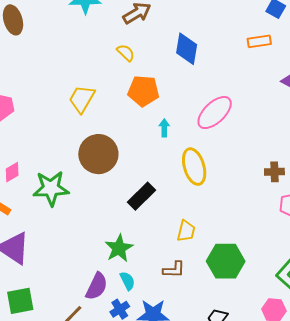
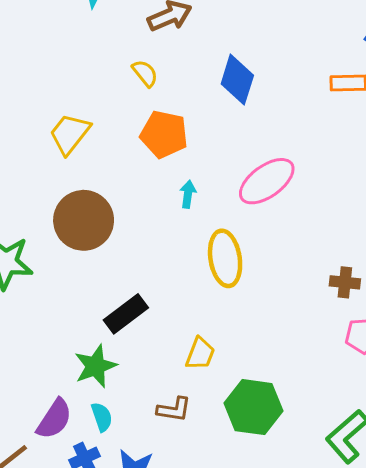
black rectangle: (141, 196) -> (126, 314), moved

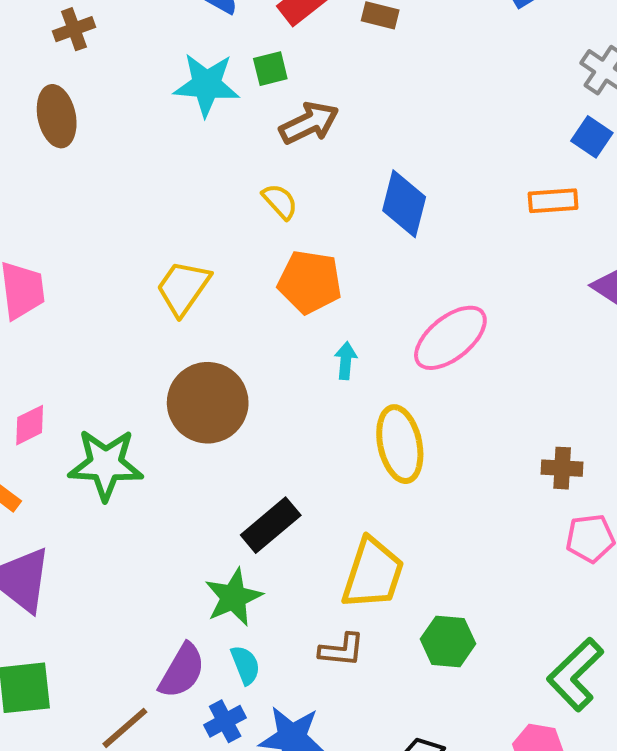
yellow trapezoid: (200, 354) -> (373, 574), size x1.6
green hexagon: (253, 407) -> (448, 641), size x0.7

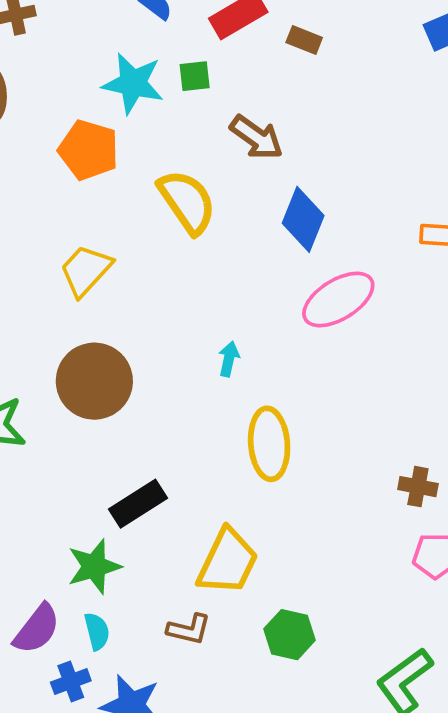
brown arrow: (309, 123) -> (257, 137), moved, turned 54
yellow semicircle: (280, 201) -> (187, 202), size x1.8
orange pentagon: (310, 282) -> (89, 150), moved
pink ellipse: (450, 338) -> (338, 299), moved

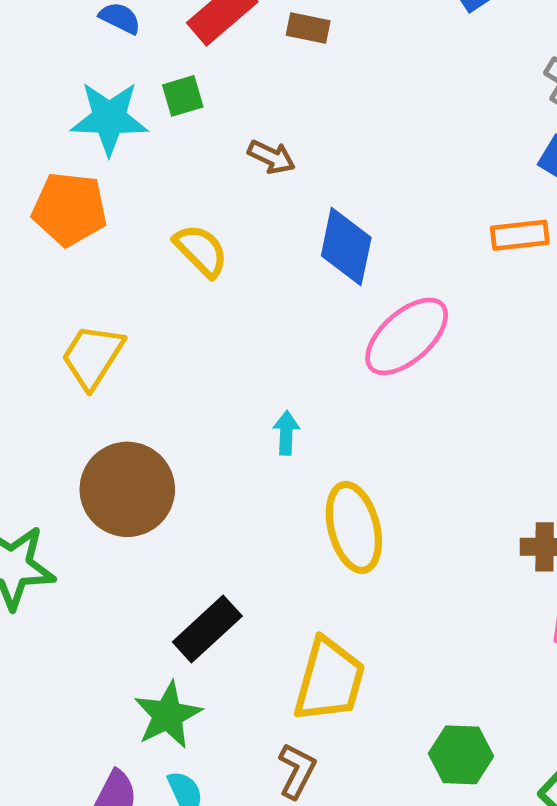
brown arrow: (257, 137) -> (271, 157), size x0.7
yellow semicircle: (187, 202) -> (201, 250), size x0.7
brown L-shape: (189, 629) -> (297, 771), turned -66
green hexagon: (289, 635) -> (461, 755), moved

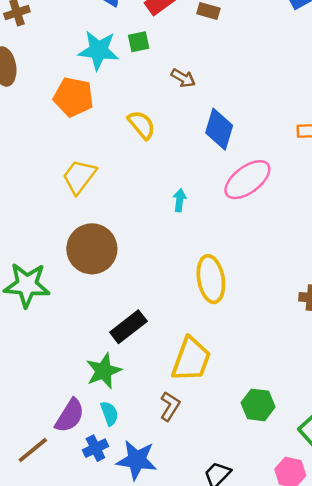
cyan arrow: (286, 433) -> (180, 200), moved

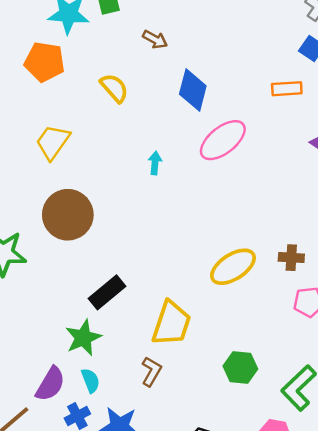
yellow ellipse: (211, 279) -> (233, 267), moved, turned 69

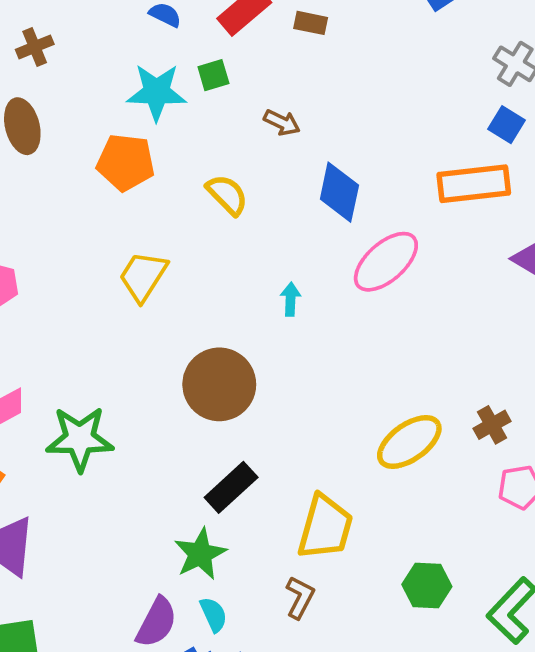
orange rectangle: (287, 89) -> (474, 184), size x1.6
brown circle: (68, 215) -> (219, 384), moved
brown cross: (291, 258) -> (492, 425), turned -30

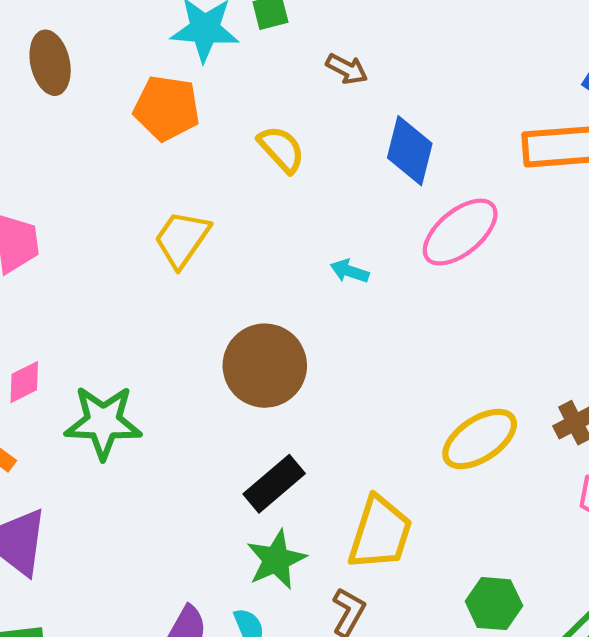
cyan arrow: (290, 299) -> (350, 271), turned -76
green star: (200, 554) -> (276, 560), moved

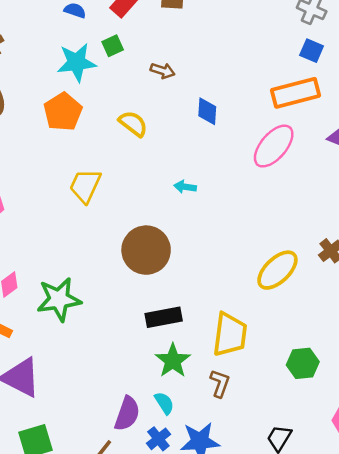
orange pentagon: (167, 108) -> (63, 112), turned -30
blue diamond: (410, 151) -> (207, 111), size x0.7
pink ellipse: (460, 232) -> (274, 146), moved
black rectangle: (274, 484) -> (164, 317), turned 40

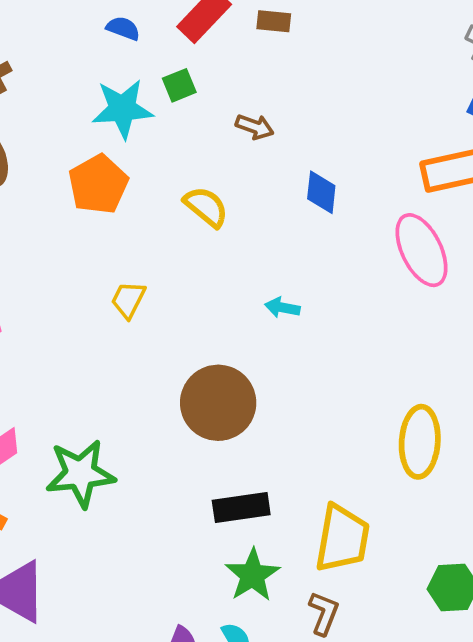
pink ellipse: (274, 146) -> (422, 250), turned -69
yellow trapezoid: (85, 186) -> (128, 300), size x0.7
yellow ellipse: (277, 270) -> (420, 442), turned -45

